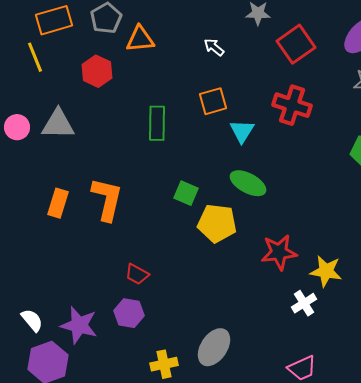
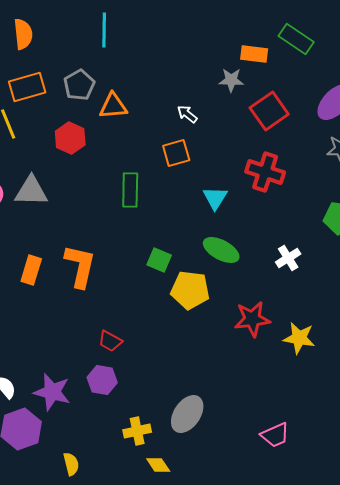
orange square: (213, 101) -> (176, 153), moved
white cross: (304, 303) -> (288, 258), moved

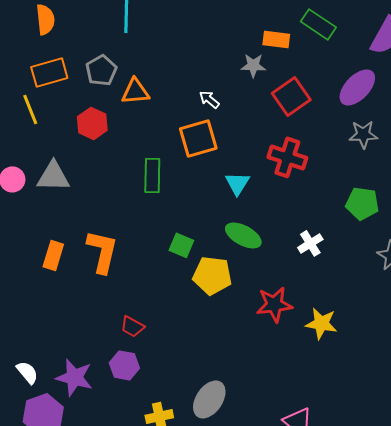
orange square: (176, 153) -> (198, 138), size x1.4

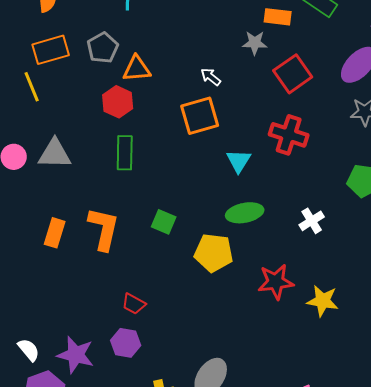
red hexagon: (92, 123) -> (118, 102), moved
green rectangle: (152, 175) -> (125, 153), moved
green ellipse: (243, 235) -> (245, 213), turned -39
green square: (181, 245) -> (164, 222), moved

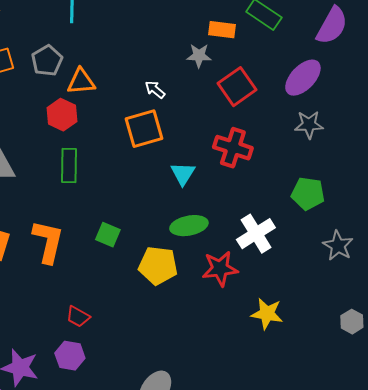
white cross: (312, 221) -> (256, 234), size x1.5
red star: (276, 282) -> (220, 269), moved

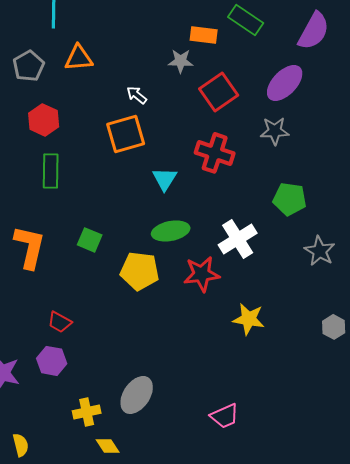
orange triangle: (81, 82) -> (79, 58), moved
gray star: (309, 125) -> (275, 131), moved

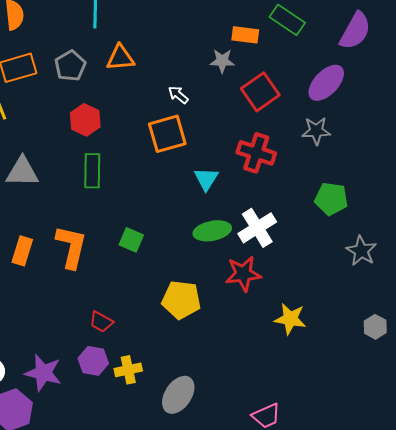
white cross: (238, 239) -> (257, 228), moved
yellow pentagon: (140, 271) -> (181, 300), moved
yellow cross: (87, 412) -> (128, 370), moved

